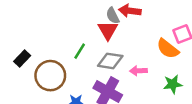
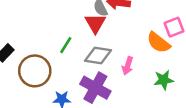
pink arrow: (138, 71) -> (128, 66), turned -70

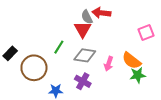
orange semicircle: (158, 43) -> (131, 61), moved
purple cross: (95, 88) -> (83, 81), size x0.7

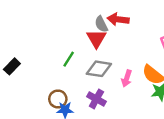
brown circle: (34, 68) -> (58, 99), moved, size x0.6

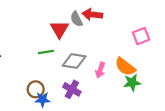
red triangle: (96, 39) -> (59, 29), moved
green line: (69, 59) -> (46, 52), turned 49

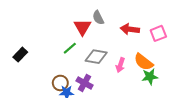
red arrow: (92, 15) -> (130, 29), moved
green line: (46, 52) -> (70, 48), turned -32
purple cross: (72, 89) -> (85, 83), moved

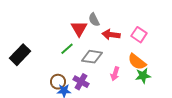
red arrow: (130, 29) -> (111, 35), moved
pink square: (158, 33) -> (139, 35), moved, turned -35
black rectangle: (20, 55) -> (20, 55), size x1.5
pink arrow: (120, 65) -> (115, 74), moved

